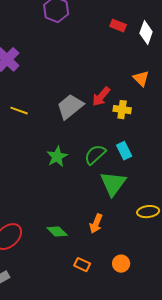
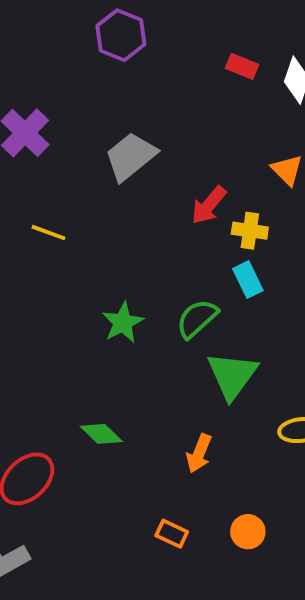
gray trapezoid: (70, 107) -> (131, 156), moved
cyan rectangle: (124, 151) -> (248, 280), moved
green diamond: (57, 232) -> (101, 434), moved

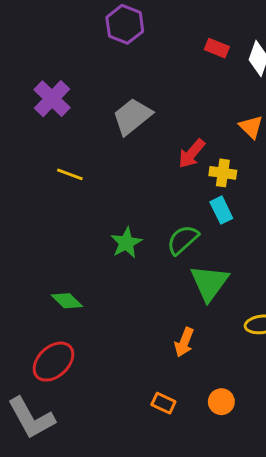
green diamond: (101, 434) -> (67, 301), moved

